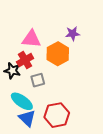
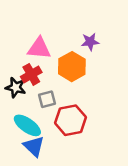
red hexagon: (57, 115) -> (71, 120), moved

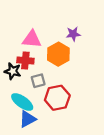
red cross: (31, 74) -> (25, 61), turned 35
blue triangle: (34, 146) -> (28, 119), turned 48

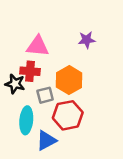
orange hexagon: (58, 54) -> (69, 80), moved
cyan ellipse: (22, 102) -> (26, 120), turned 60
blue triangle: (28, 119) -> (46, 140), moved

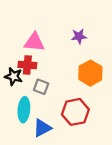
orange hexagon: (69, 80) -> (90, 73), moved
gray square: (45, 95) -> (41, 87), turned 35
red hexagon: (68, 115) -> (75, 112), moved

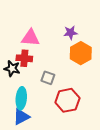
orange hexagon: (90, 73) -> (81, 53), moved
gray square: (41, 87) -> (48, 78), moved
blue triangle: (42, 128) -> (21, 117), moved

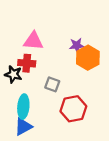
purple star: (70, 33) -> (77, 45), moved

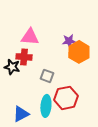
cyan ellipse: (23, 107) -> (46, 106), moved

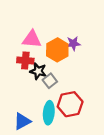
orange hexagon: (79, 52) -> (57, 50), moved
black star: (12, 67) -> (38, 71), moved
gray square: (47, 76) -> (50, 81), turned 32

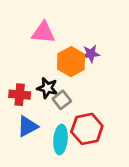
pink triangle: (32, 39) -> (43, 33), moved
red cross: (25, 61) -> (20, 95), moved
blue triangle: (22, 121) -> (28, 126), moved

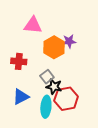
black star: (47, 88) -> (54, 87), moved
red cross: (20, 95) -> (19, 61), moved

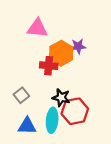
red cross: (19, 61) -> (49, 66), moved
gray square: (47, 77) -> (21, 95), moved
blue triangle: (21, 97) -> (27, 126), moved, turned 30

